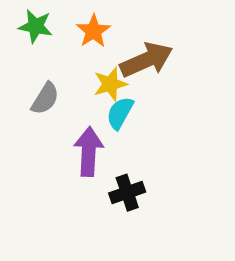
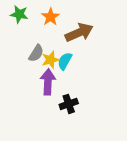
yellow star: (110, 84) -> (50, 60), moved
gray semicircle: (45, 99) -> (36, 53), moved

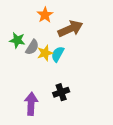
green star: (19, 14) -> (17, 40), moved
purple arrow: (48, 82) -> (31, 104), moved

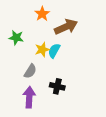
gray semicircle: (32, 47) -> (30, 71), moved
black cross: (61, 92) -> (57, 86), turned 32

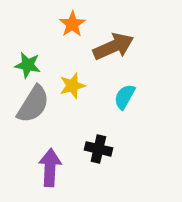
cyan semicircle: (54, 51) -> (125, 97), moved
gray semicircle: (30, 71) -> (33, 104), moved, size x1.5

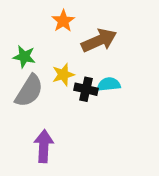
cyan semicircle: (125, 97) -> (109, 84), turned 55
black cross: (98, 149) -> (86, 89), moved

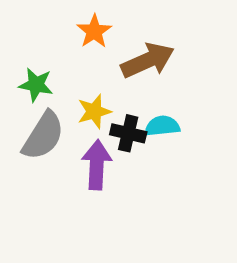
purple arrow: (44, 146) -> (97, 165), moved

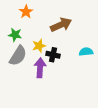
orange star: (94, 31) -> (26, 12), moved
cyan semicircle: (162, 126) -> (86, 52), moved

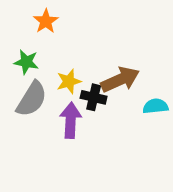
brown arrow: (61, 25) -> (120, 80), moved
cyan semicircle: (86, 52) -> (156, 106), moved

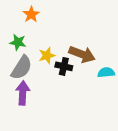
brown arrow: (120, 80) -> (82, 54), turned 45
purple arrow: (71, 120) -> (23, 93), moved

